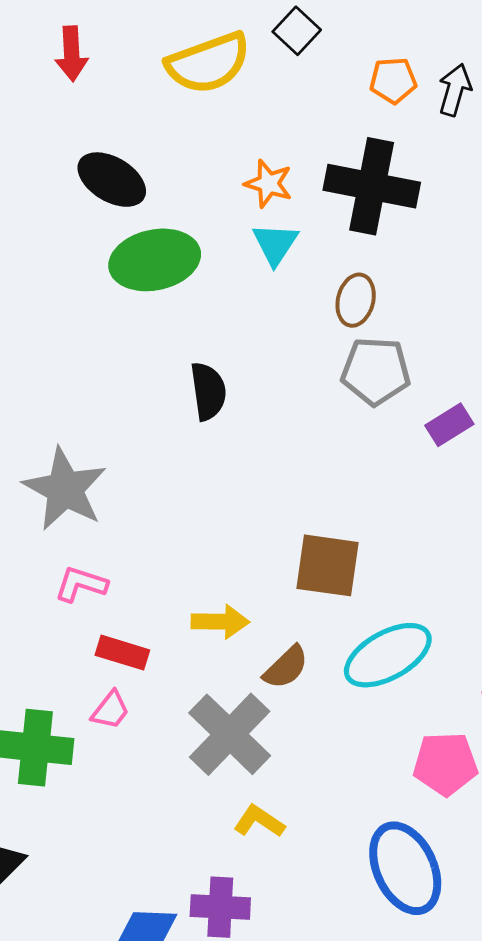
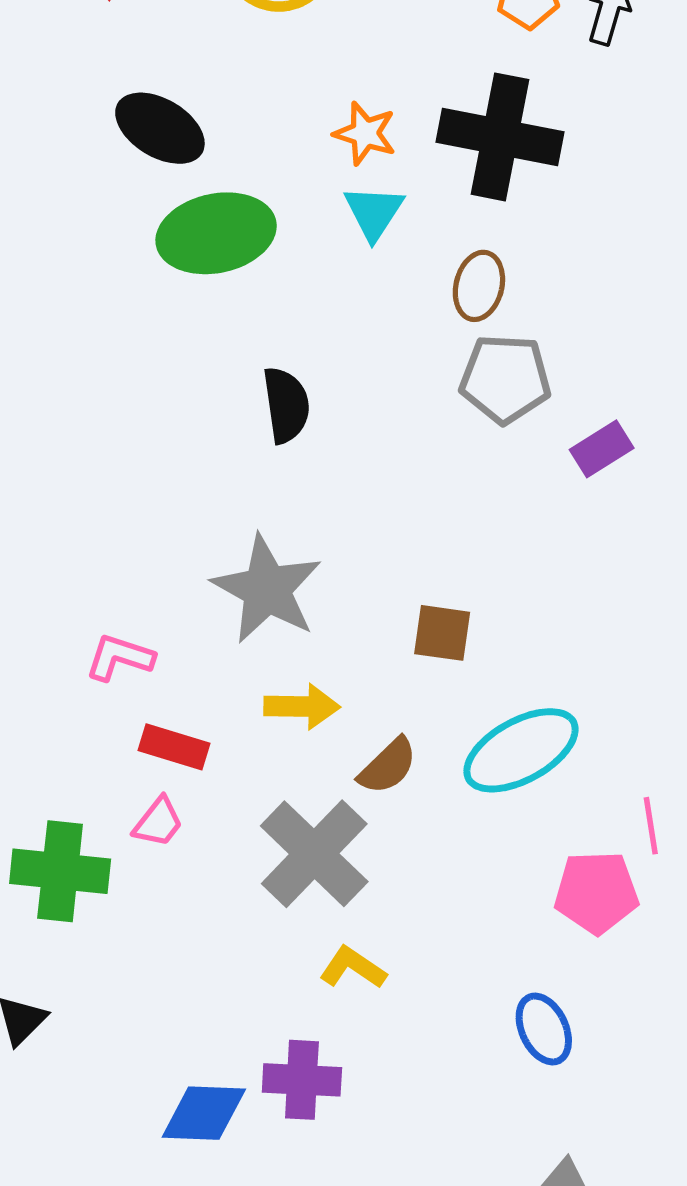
gray star: (65, 489) -> (267, 589), moved
brown square: (327, 565) -> (442, 633), size x0.7
blue ellipse: (405, 868) -> (544, 1029), size x0.6

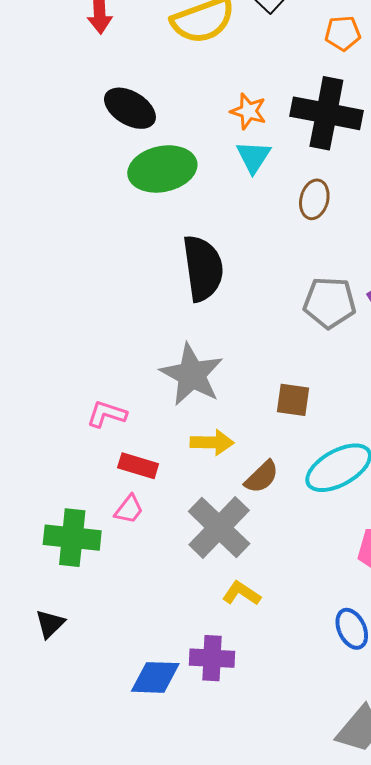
gray pentagon: (505, 379) -> (329, 303), moved
black semicircle: (286, 405) -> (203, 268), size x1.5

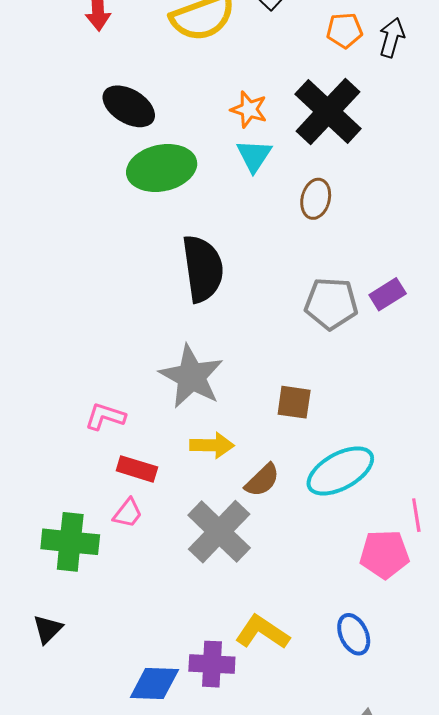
black cross: (326, 113) -> (328, 111), turned 32
yellow L-shape: (241, 593) -> (262, 632), moved, size x1.4

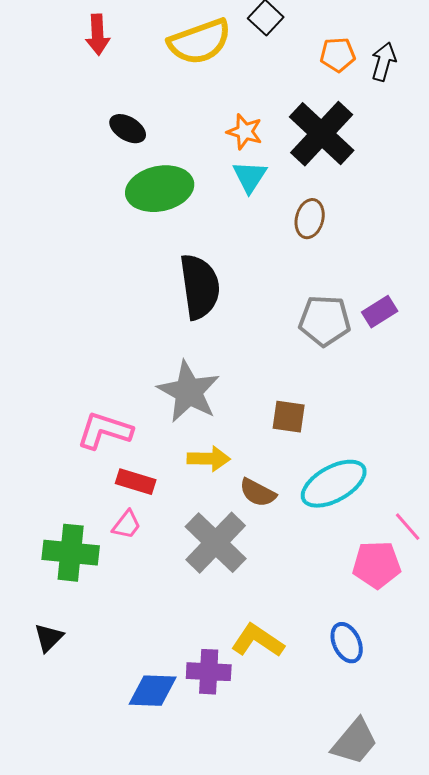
black ellipse: (129, 106) -> (128, 129), size x0.7
pink L-shape: (105, 417) -> (105, 431), size x1.4
brown semicircle: (262, 480) -> (258, 493), turned 72
pink line: (416, 515) -> (408, 527), turned -32

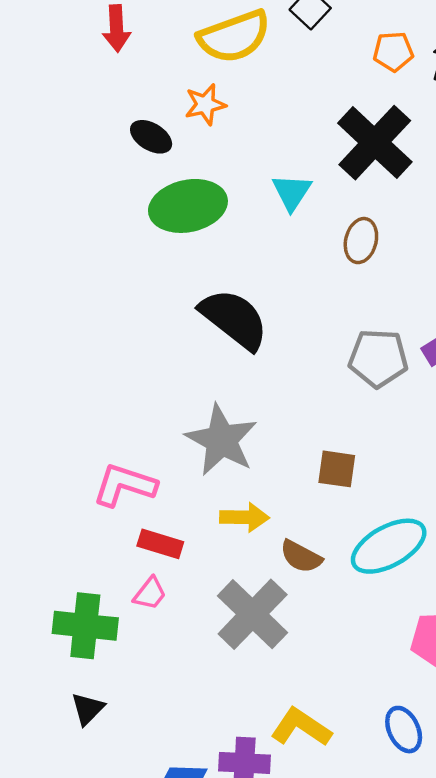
orange star: (245, 132) -> (205, 104), moved, turned -30
black semicircle: (200, 287) -> (234, 319), turned -44
black triangle: (49, 638) -> (88, 709), moved

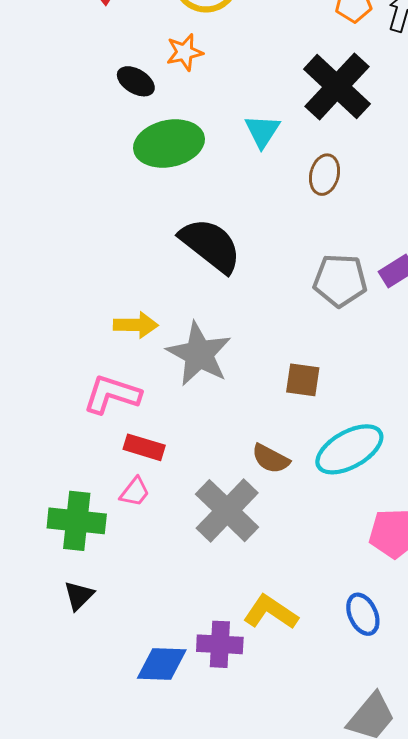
yellow arrow: (244, 517) -> (136, 325), moved

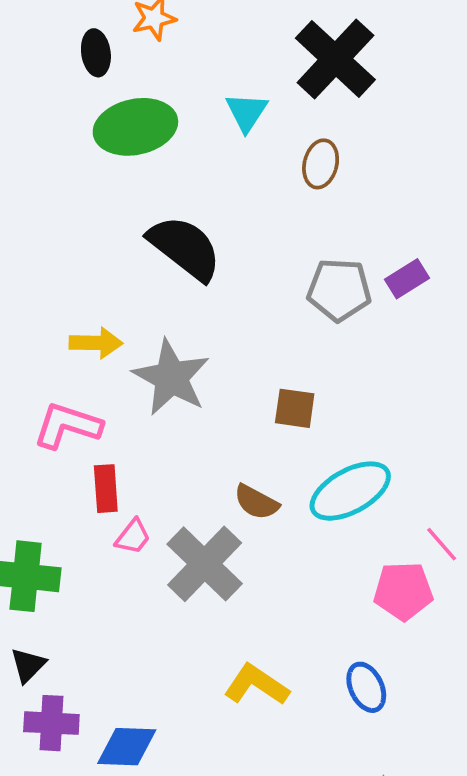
black ellipse: (136, 81) -> (96, 53), turned 51
red rectangle: (144, 447) -> (106, 489), turned 69
pink trapezoid: (135, 492) -> (133, 537), moved
purple cross: (220, 644) -> (51, 723), moved

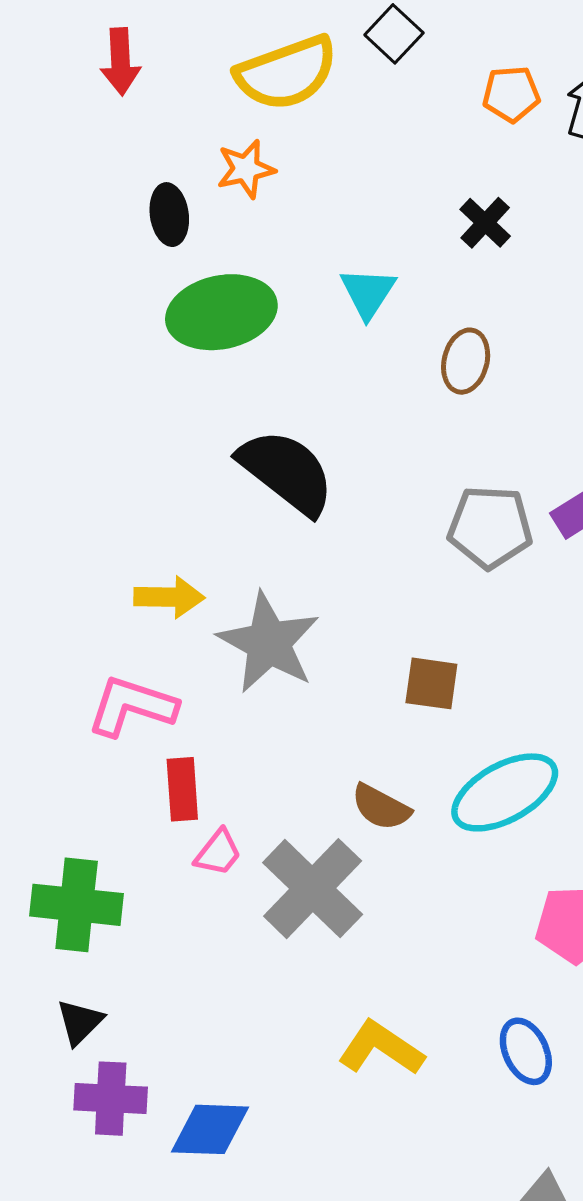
black cross: (335, 59) -> (485, 223), size x0.5

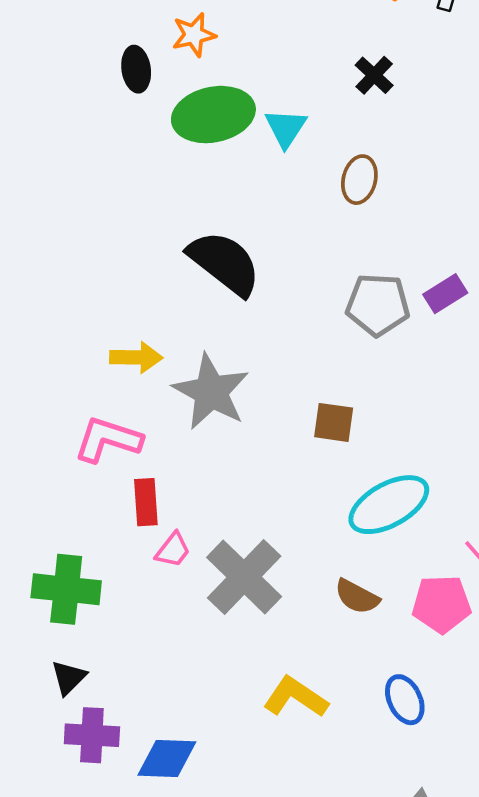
green ellipse: (221, 312) -> (213, 115), moved
brown semicircle: (381, 807) -> (357, 597), moved

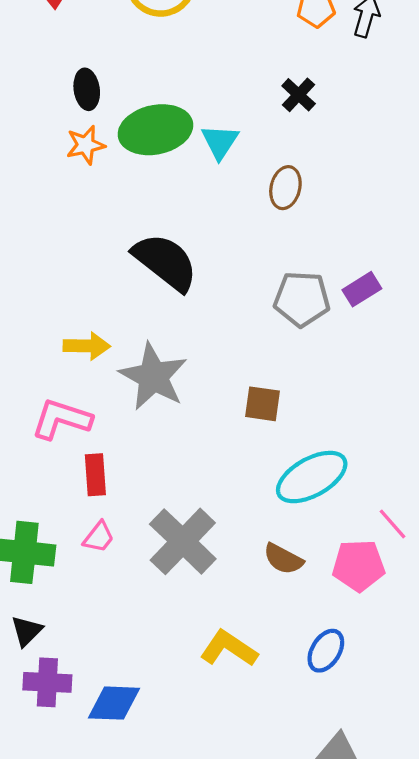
orange star: (194, 35) -> (86, 145), moved
pink trapezoid: (173, 550) -> (99, 537), moved
blue ellipse: (405, 700) -> (326, 651), turned 57

